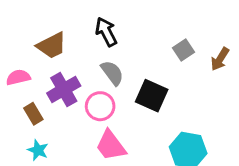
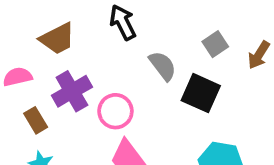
gray semicircle: (112, 73) -> (163, 66), moved
black square: (152, 96) -> (201, 93), moved

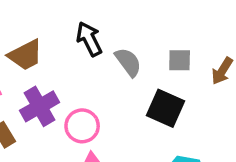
gray square: (215, 44) -> (180, 60), turned 35
gray semicircle: (163, 66) -> (128, 62), moved

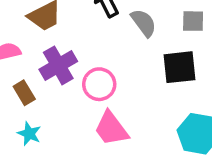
black square: (165, 108) -> (179, 67), turned -30

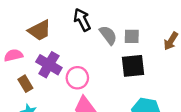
gray square: (193, 21) -> (132, 36), moved
purple cross: (58, 65) -> (49, 65), turned -30

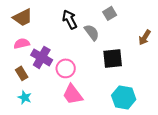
brown trapezoid: (39, 30) -> (23, 17), moved
gray square: (132, 36) -> (110, 13), moved, turned -32
pink semicircle: (13, 55) -> (22, 43), moved

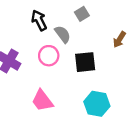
pink circle: (66, 68) -> (49, 56), moved

